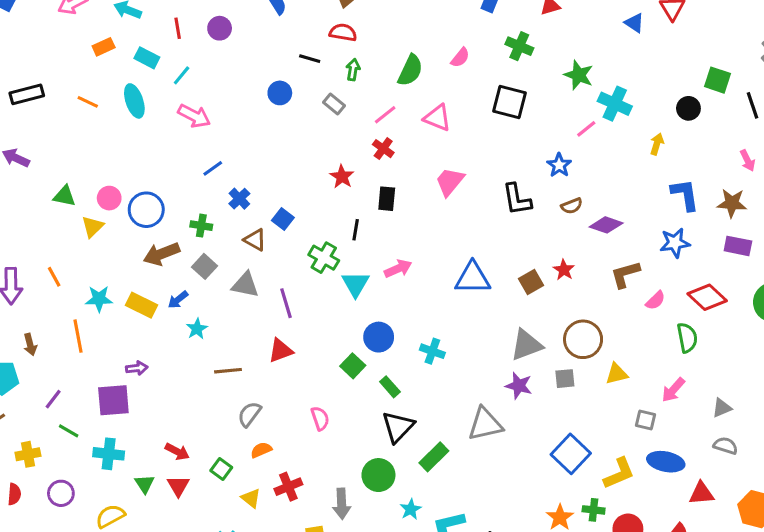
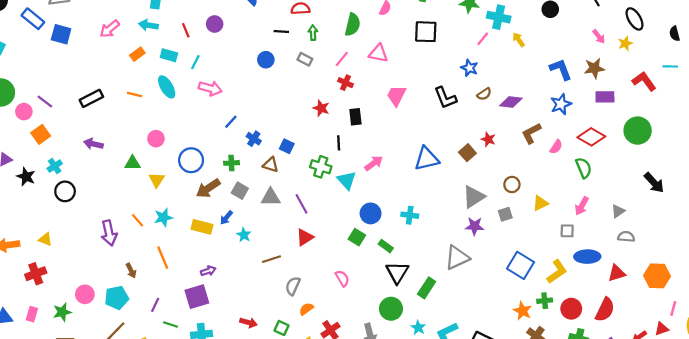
yellow arrow: (657, 144) -> (519, 40), moved, turned -40
pink circle: (109, 198) -> (156, 139), moved
cyan star: (99, 299) -> (163, 217), moved
brown circle: (583, 339) -> (512, 185), size x0.6

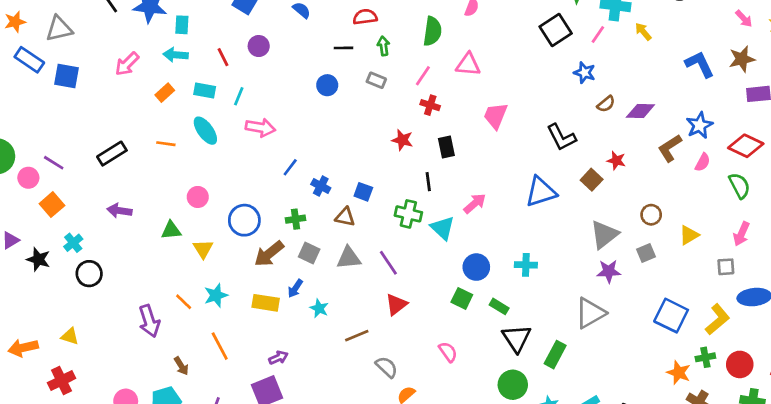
black square: (426, 32) -> (556, 30), moved, turned -30
black L-shape: (445, 98) -> (561, 137), moved
blue star: (561, 104) -> (700, 125), moved
gray semicircle: (293, 286) -> (387, 367), turned 114

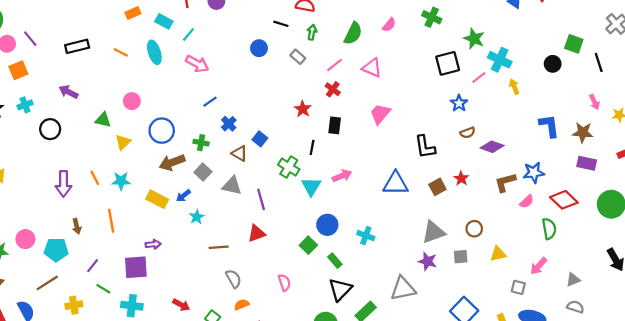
black circle: (89, 274) -> (50, 129), moved

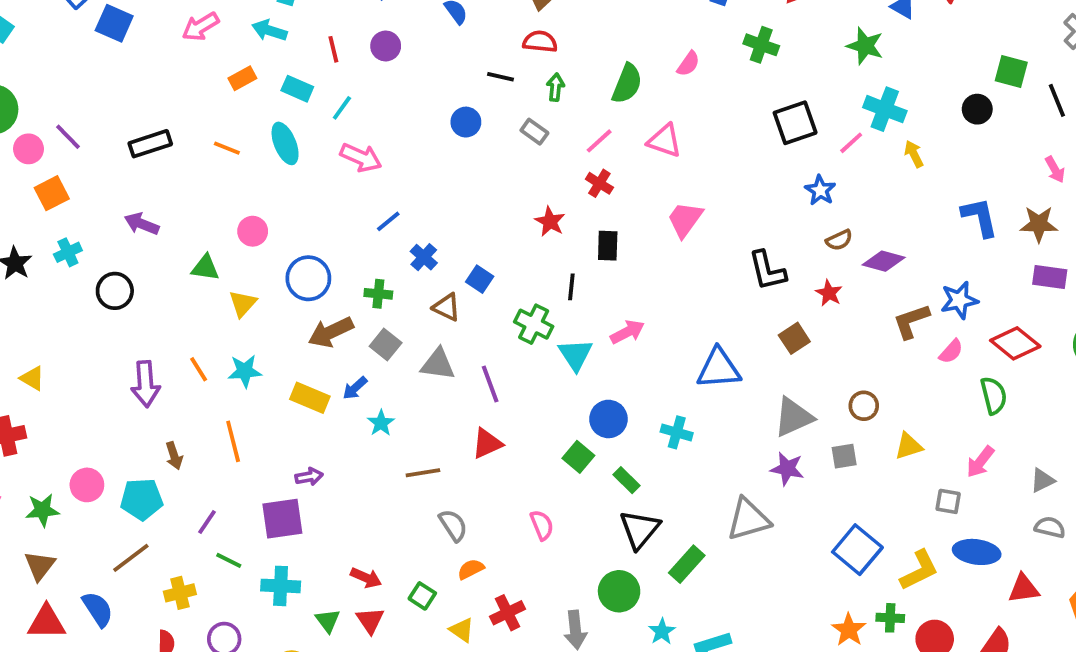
green star: (474, 39) -> (865, 46), moved
red star: (461, 179) -> (829, 293), moved
blue triangle: (396, 183) -> (719, 369), moved

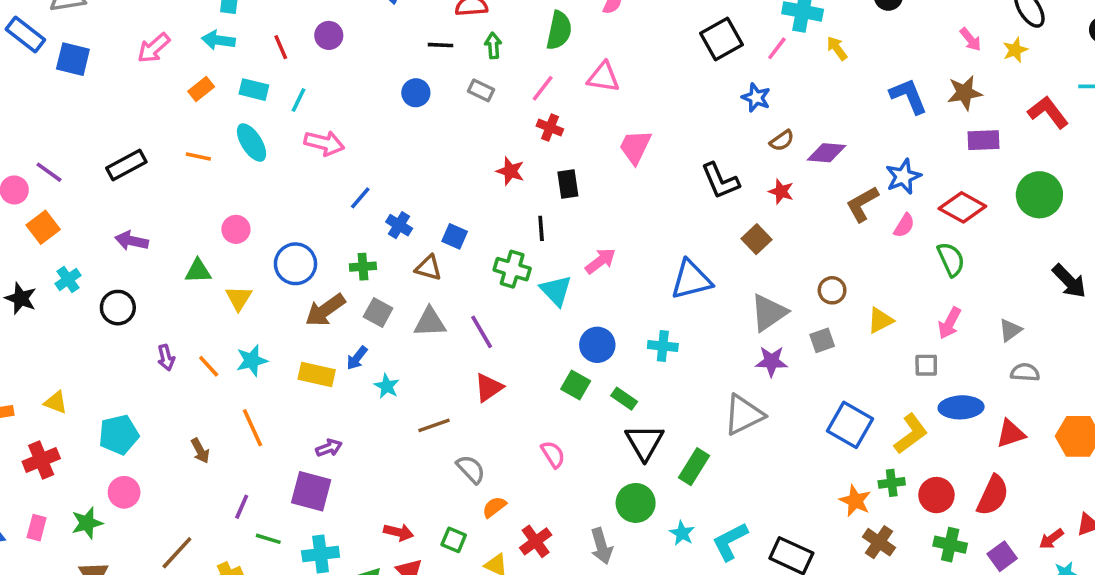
purple arrow: (145, 384) -> (166, 358), moved, size x0.6
cyan pentagon: (142, 499) -> (119, 435), moved
purple square: (282, 519) -> (311, 491), turned 33

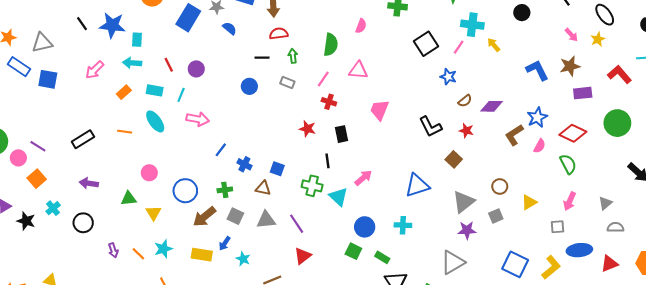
purple circle: (329, 35) -> (196, 69), moved

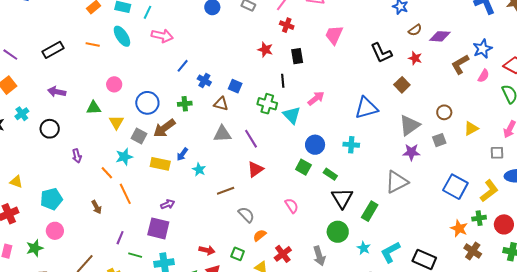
gray square: (235, 216) -> (139, 136), moved
orange line: (138, 254) -> (107, 173), moved

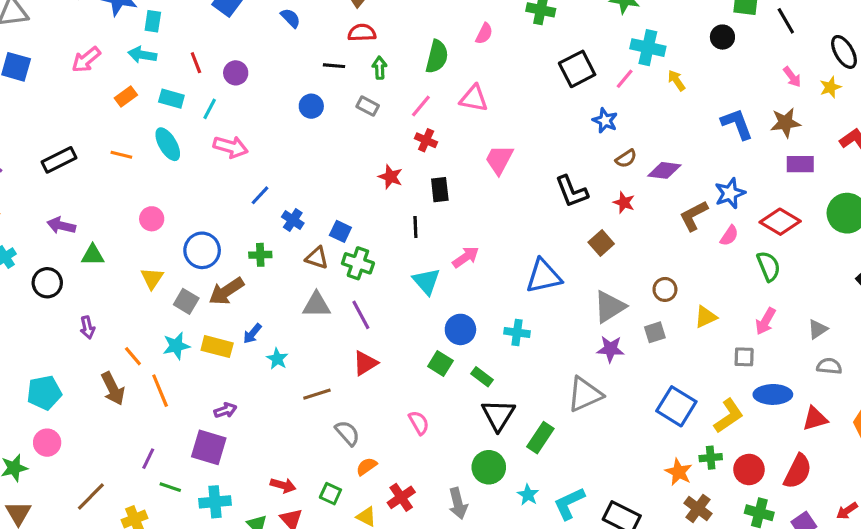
green cross: (267, 104) -> (358, 263), moved
green triangle: (94, 108) -> (93, 255), moved
cyan star: (124, 157) -> (176, 346), moved
brown arrow: (97, 207) -> (113, 389), moved, size x1.5

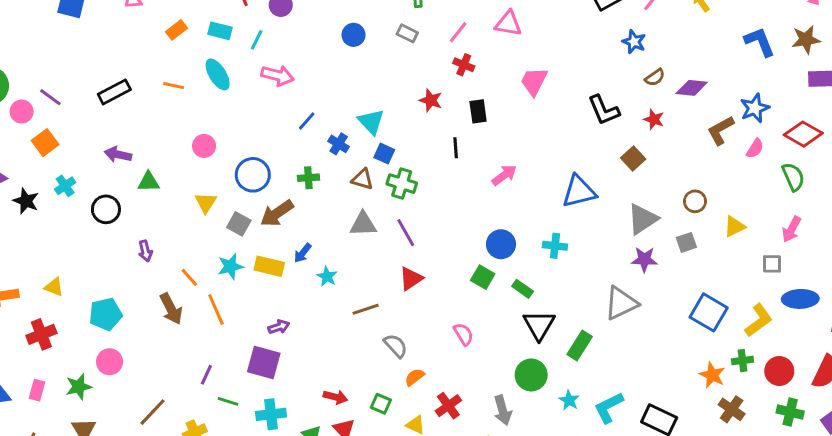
cyan triangle: (426, 281) -> (371, 122), moved

